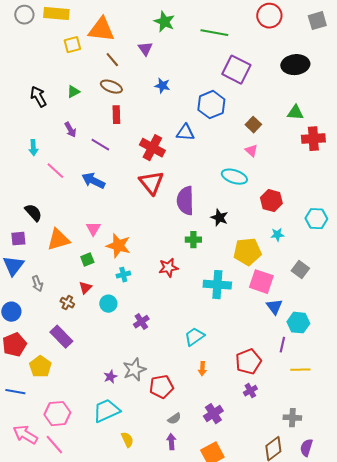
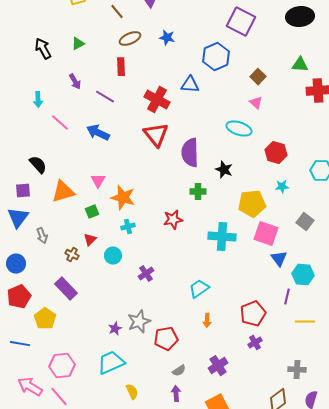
brown ellipse: (111, 87) -> (130, 39), moved, turned -45

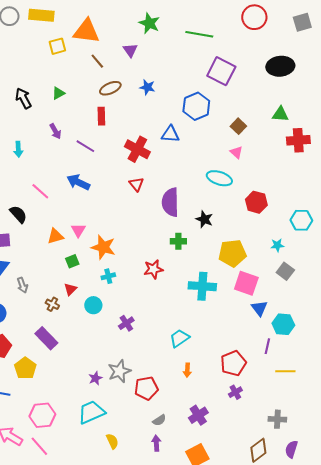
pink line: (60, 123) -> (40, 191), moved
red triangle: (156, 135) -> (136, 184), size x0.6
cyan star: (282, 187) -> (277, 245), moved
orange triangle: (63, 192) -> (55, 236), moved, size x0.7

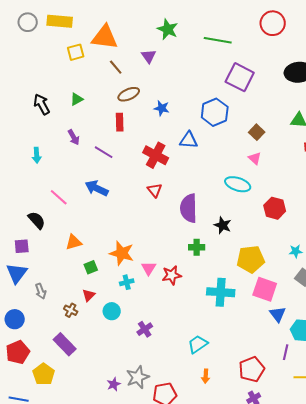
blue star: (147, 87) -> (162, 108), moved
pink triangle: (78, 230) -> (149, 268), moved

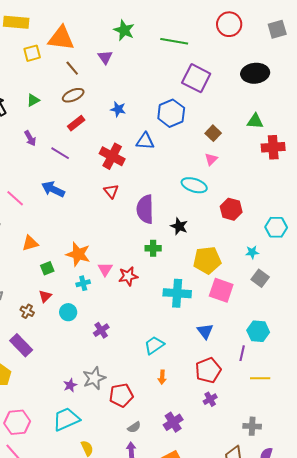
brown ellipse: (129, 94) -> (73, 95), moved
red rectangle: (120, 122) -> (76, 123), turned 54
pink triangle: (255, 158) -> (211, 159), turned 32
blue triangle: (278, 314) -> (205, 331), moved

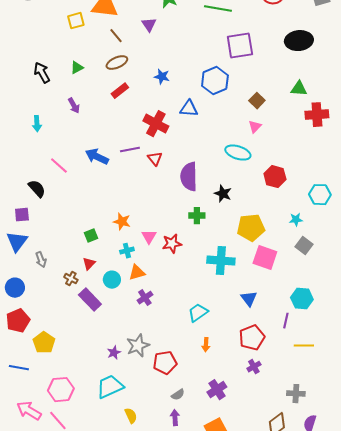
purple square: (196, 78) -> (240, 46), turned -36
purple line: (60, 153) -> (130, 150), moved, turned -42
orange triangle: (30, 243) -> (137, 273), moved
orange star: (78, 254) -> (122, 222), size x0.7
purple rectangle: (21, 345) -> (90, 300), moved

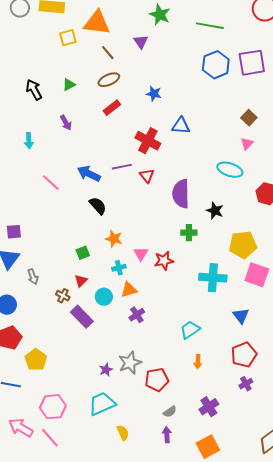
purple square: (240, 46) -> (252, 63), moved
blue hexagon: (215, 81) -> (216, 65), moved
black semicircle: (37, 189) -> (98, 206), moved

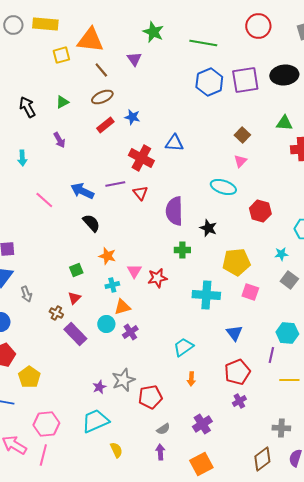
blue star: (154, 94) -> (132, 117), moved
pink square: (257, 275) -> (250, 292), size x0.7
cyan circle: (104, 297) -> (106, 324), moved
pink line: (50, 438) -> (43, 455), turned 55

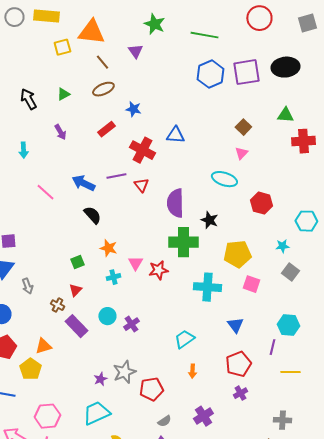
red rectangle: (105, 125) -> (106, 129), moved
green cross: (182, 250) -> (183, 242), size x1.8
orange triangle: (122, 307) -> (43, 346), moved

